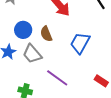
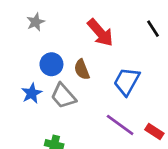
purple line: (57, 78) -> (120, 125), moved

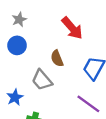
blue circle: (51, 64) -> (17, 45), moved
blue star: (32, 93) -> (15, 97), moved

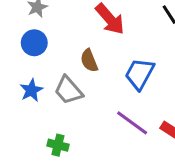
blue star: (15, 97) -> (31, 90), moved

